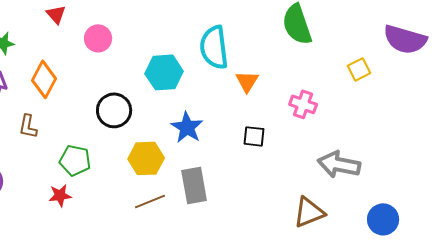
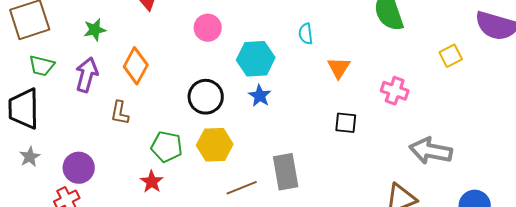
pink circle: (98, 38) -> (208, 28), moved
cyan semicircle: (214, 47) -> (306, 34), size x0.5
blue star: (187, 127) -> (260, 96), moved, size x0.7
yellow hexagon: (146, 158) -> (215, 145), moved
red star: (60, 195) -> (152, 182), turned -30

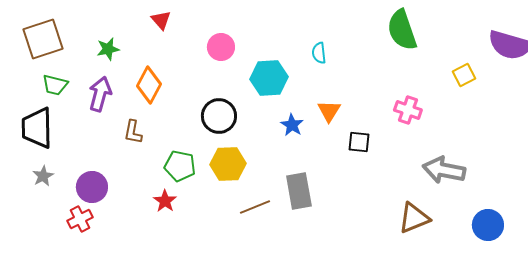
orange triangle: (339, 68) -> (329, 111), moved
blue star: (260, 96) -> (292, 125), moved

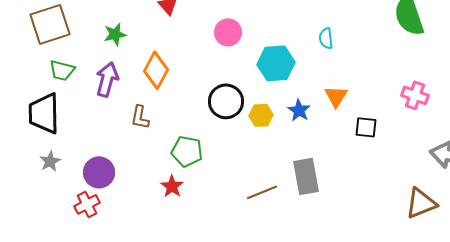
yellow hexagon: (228, 164) -> (261, 115), moved, size x0.7

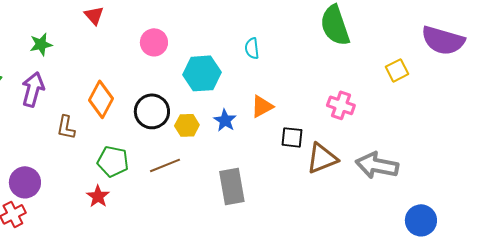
orange diamond: (156, 70) -> (101, 99), moved
orange triangle: (336, 96) -> (262, 106), turned 30
brown line: (262, 192) -> (165, 165), moved
brown triangle: (421, 203) -> (322, 158), moved

